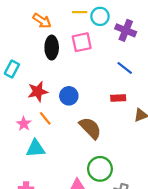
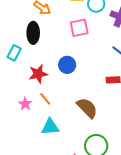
black ellipse: (52, 48) -> (33, 33), moved
blue circle: (69, 96) -> (67, 65), moved
cyan triangle: (36, 148) -> (50, 127), moved

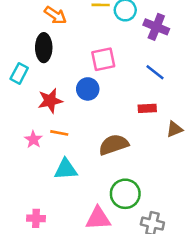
pink square: (79, 28) -> (103, 59), moved
orange line: (45, 99) -> (59, 133), turned -40
brown semicircle: (87, 108) -> (114, 145), turned -65

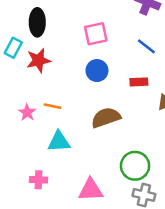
blue circle: (88, 89) -> (97, 71), moved
red star: (50, 101) -> (39, 60), moved
green circle: (125, 194) -> (135, 166), moved
pink cross: (36, 218) -> (39, 180), moved

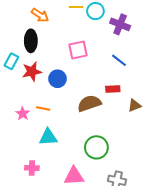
blue circle: (97, 71) -> (57, 79), moved
brown semicircle: (106, 118) -> (89, 103), moved
green circle: (135, 166) -> (96, 147), moved

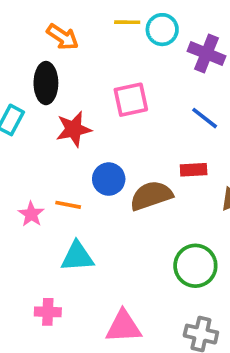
red star: (32, 72) -> (74, 129), moved
blue circle: (57, 79) -> (109, 179), moved
green circle: (96, 147) -> (195, 266), moved

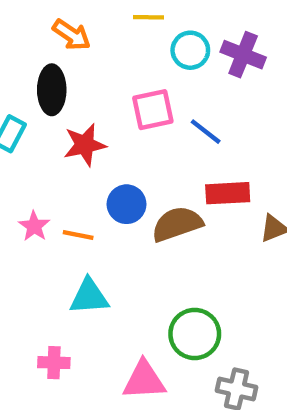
cyan circle: (162, 30) -> (190, 50), moved
blue line: (205, 118) -> (206, 132), moved
red rectangle: (194, 170) -> (228, 193), size x1.4
pink star: (31, 214) -> (34, 226), moved
green circle: (195, 266) -> (195, 334), moved

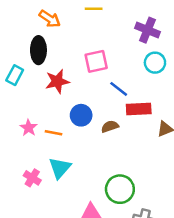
cyan circle: (190, 50) -> (155, 63), moved
blue line: (206, 132) -> (119, 89), moved
brown semicircle: (177, 224) -> (110, 127), size x0.6
cyan triangle: (89, 297) -> (60, 168), turned -45
pink cross: (54, 363) -> (32, 178), moved, turned 30

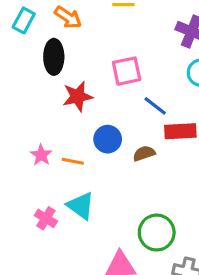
cyan rectangle: (15, 75) -> (24, 20), moved
cyan triangle: (60, 168) -> (81, 206), turned -35

